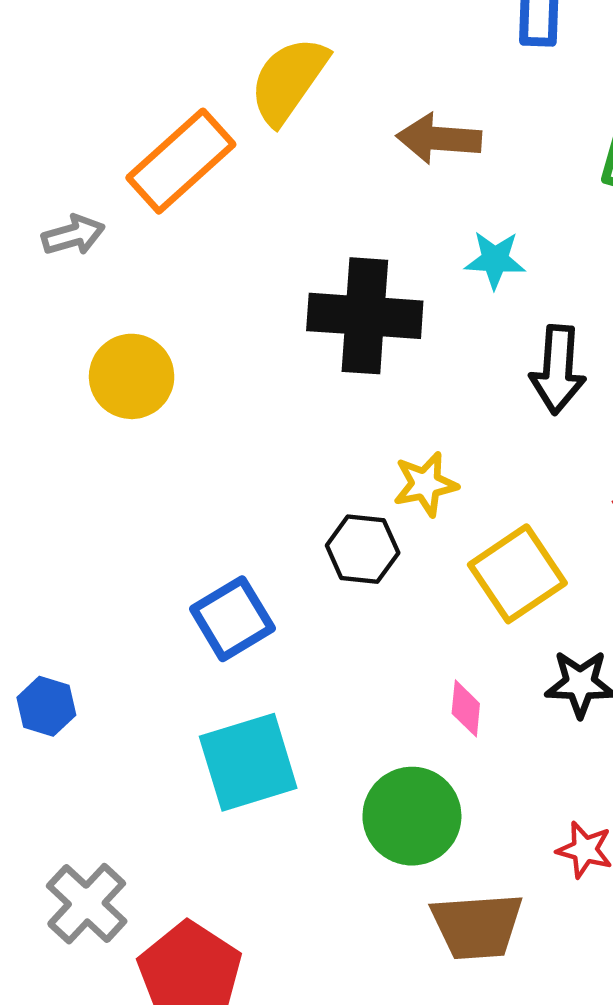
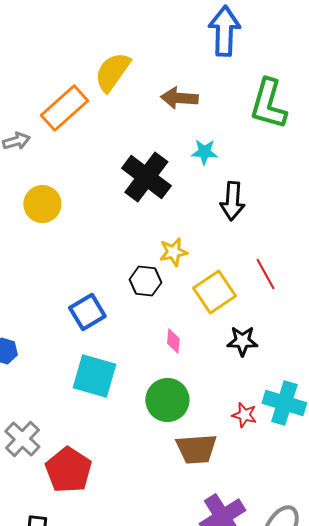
black cross: (365, 316) -> (146, 177), turned 33
pink diamond: (466, 708) -> (173, 341), moved
cyan square: (248, 762) -> (94, 376), turned 33

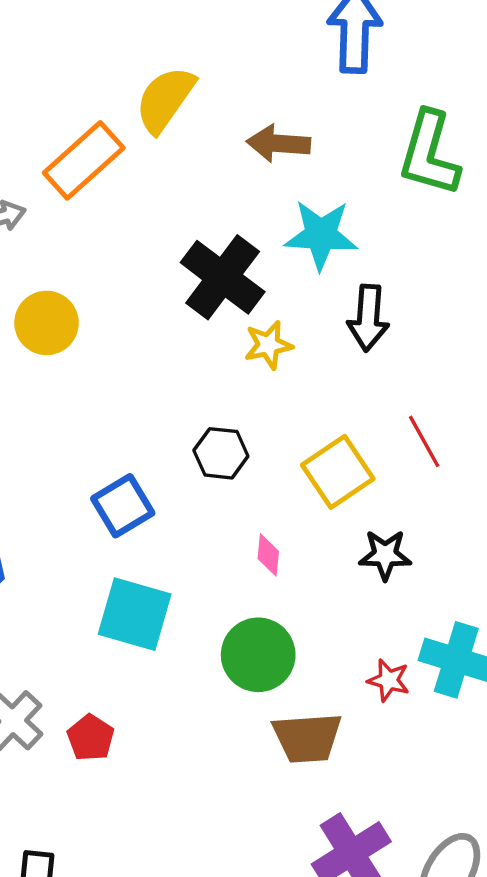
cyan star: (204, 152) -> (321, 235), size x1.6
yellow star: (173, 252) -> (268, 345), moved
red pentagon: (68, 470) -> (91, 738), moved, size x0.6

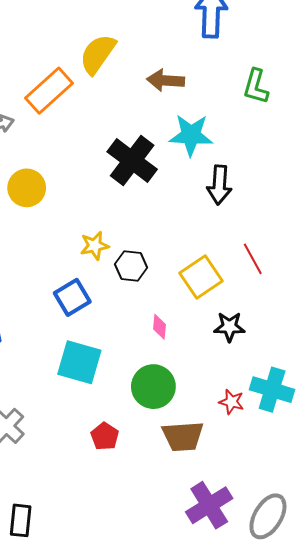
green L-shape: (429, 154) -> (256, 86), size x0.7
yellow star: (268, 345) -> (95, 246), moved
red pentagon: (91, 738) -> (105, 436), moved

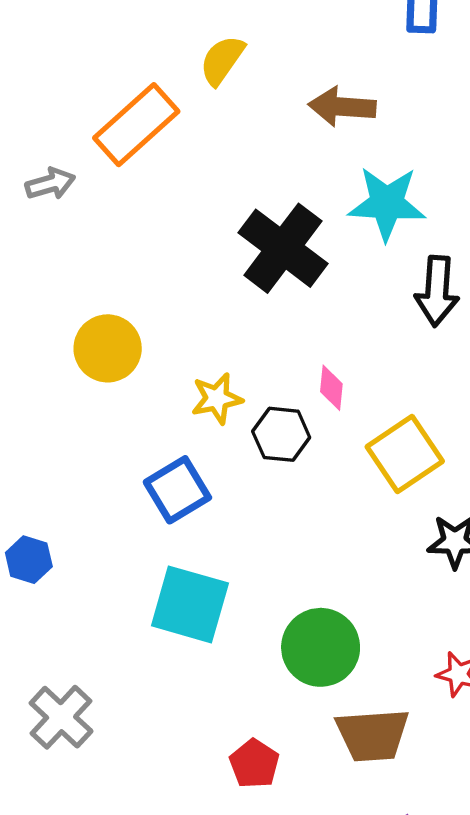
yellow semicircle: (98, 54) -> (222, 60), size x0.7
yellow circle: (27, 188) -> (108, 348), moved
pink diamond: (159, 327) -> (331, 388), moved
red pentagon: (105, 436) -> (254, 764), moved

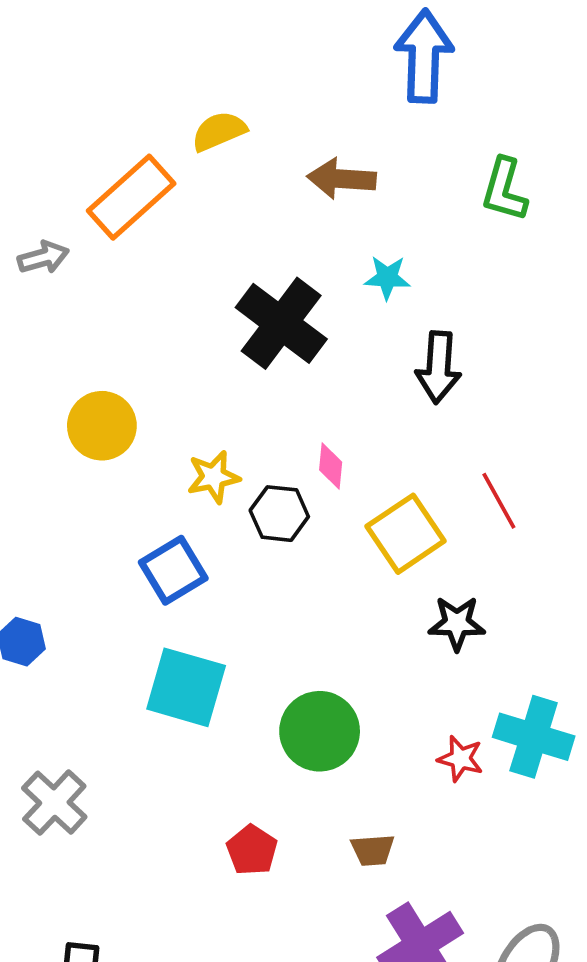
yellow semicircle: (222, 60) -> (219, 131), turned 32
cyan star: (387, 203) -> (387, 278), size x0.6
brown trapezoid: (373, 735) -> (373, 850), moved, size x0.6

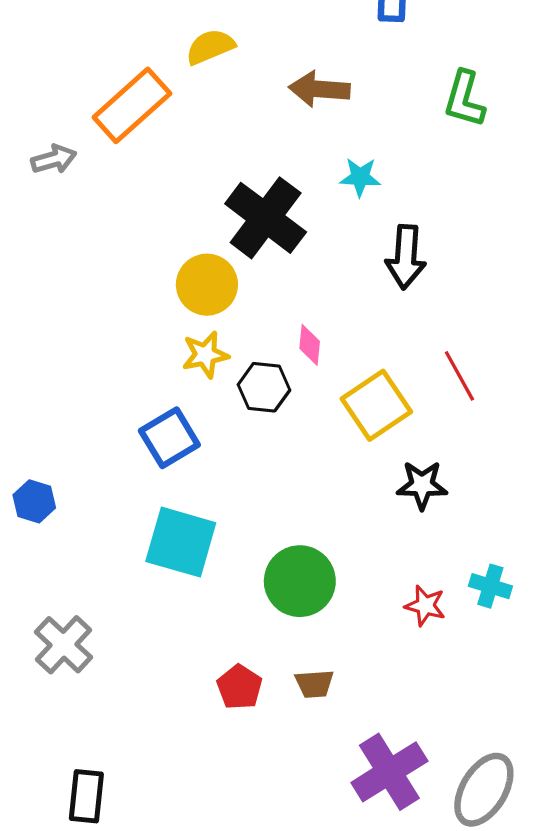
yellow circle: (102, 426) -> (207, 285), moved
cyan cross: (534, 737) -> (490, 586), size x0.6
brown trapezoid: (373, 850) -> (314, 684), moved

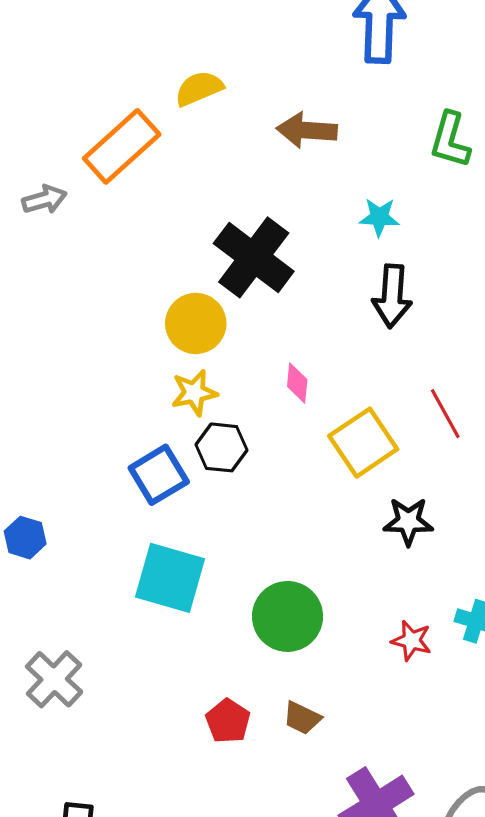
cyan star: (360, 177) -> (379, 217), moved
black hexagon: (264, 387) -> (222, 447), moved
brown trapezoid: (314, 684) -> (302, 718), turned 30

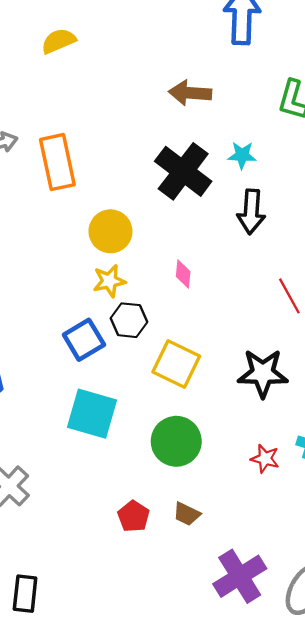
yellow semicircle: (199, 88) -> (59, 41), moved
orange rectangle: (122, 146) -> (57, 162), moved, turned -60
black cross: (254, 257) -> (183, 171), moved
yellow square: (363, 443) -> (176, 364), moved, turned -30
black star: (408, 521) -> (263, 373), size x1.4

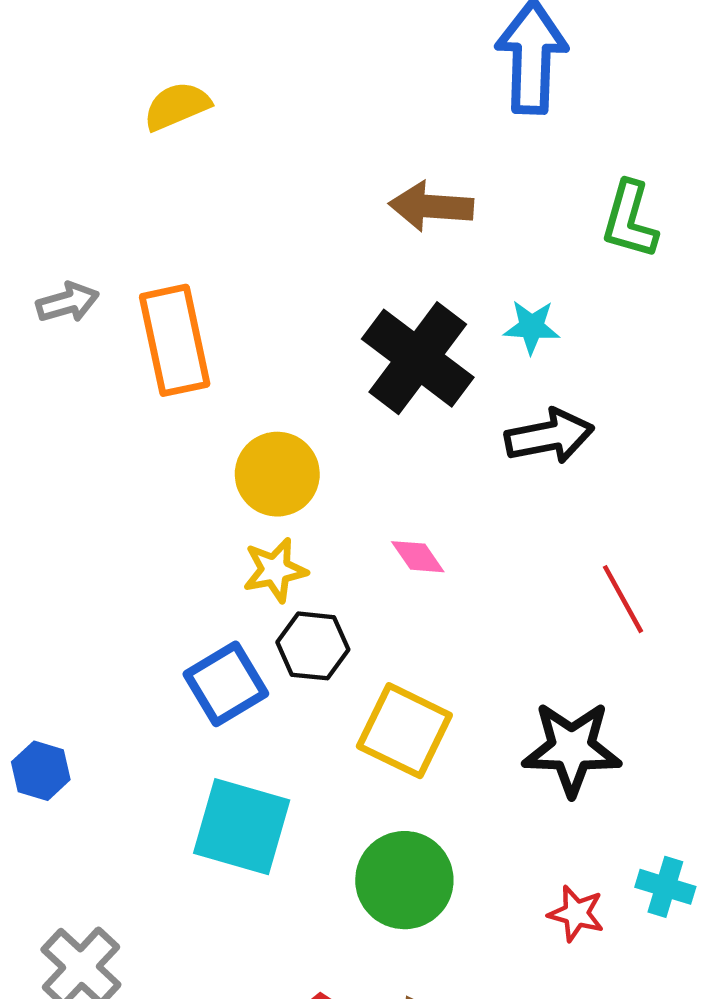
black arrow: (251, 212) -> (549, 436), turned -105
pink diamond: (183, 274) -> (418, 557), turned -40

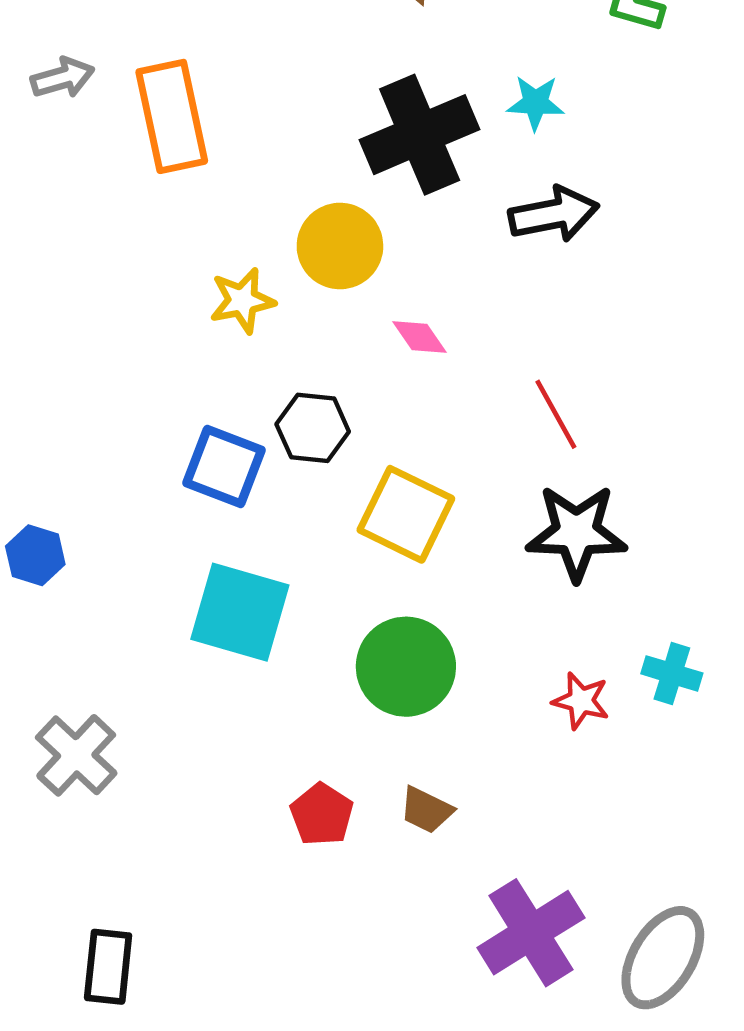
black cross: (418, 358) -> (420, 135), turned 30
yellow circle: (277, 474) -> (340, 246), moved
yellow star: (275, 570) -> (242, 301), moved
red line: (623, 599) -> (556, 414), moved
blue square: (226, 684) -> (224, 467), turned -38

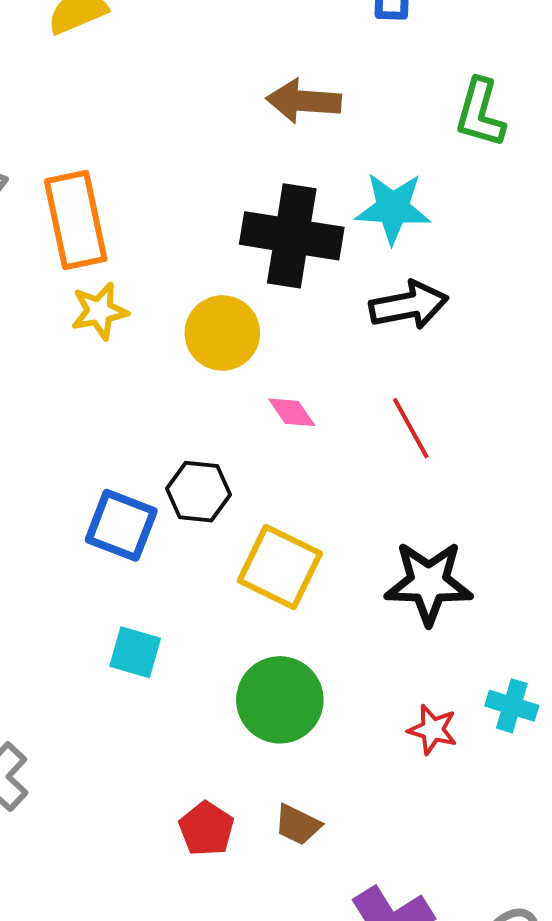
cyan star: (536, 103) -> (393, 208), size x1.5
black cross: (420, 135) -> (292, 236), turned 32
yellow star: (242, 301) -> (99, 311), moved
red line: (556, 414) -> (411, 428), moved
cyan square: (240, 612) -> (135, 652), size x0.6

